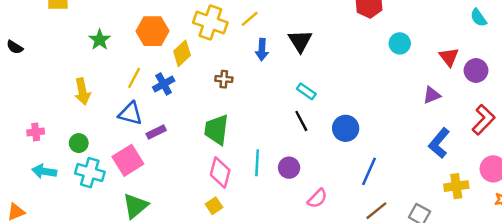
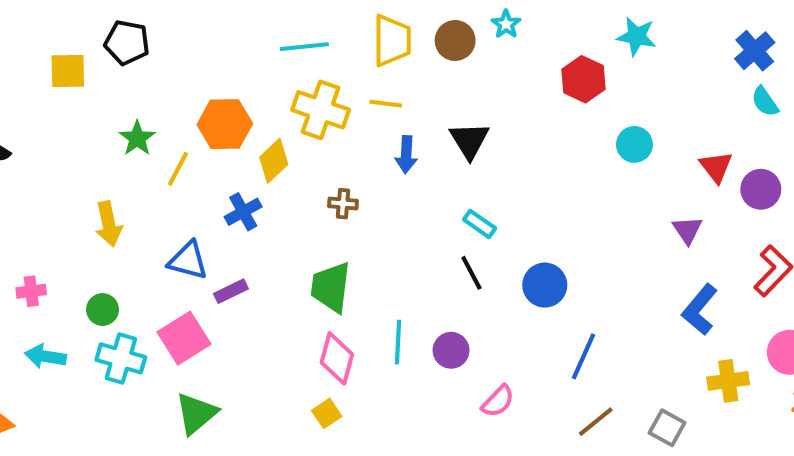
yellow line: (250, 19) -> (386, 104), turned 48
yellow line: (134, 78) -> (178, 169), moved
purple triangle: (432, 95) -> (687, 230), turned -42

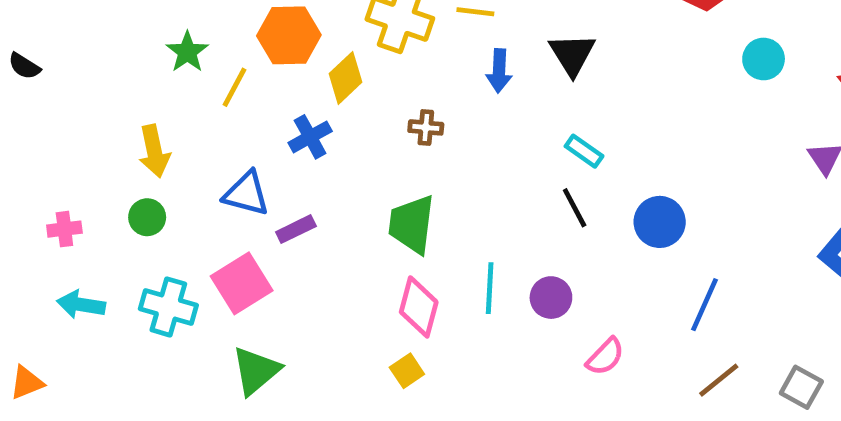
green circle: (103, 310) -> (147, 217), moved

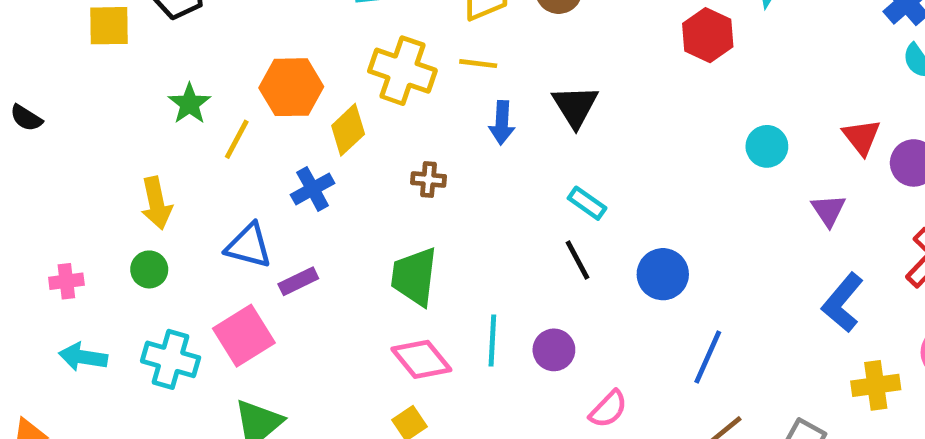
cyan circle: (764, 59) -> (767, 146), moved
pink diamond: (419, 307) -> (421, 359), turned -54

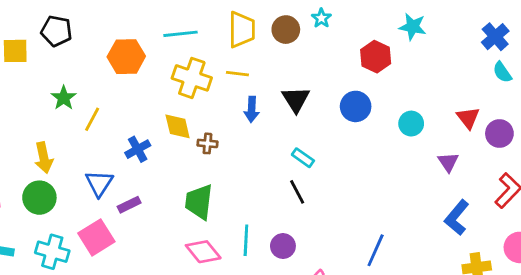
orange hexagon: (291, 87) -> (126, 57), moved
yellow diamond: (348, 130) -> (178, 126), moved, turned -60
blue triangle: (249, 246) -> (99, 183), turned 48
green circle: (149, 269) -> (39, 198), size x1.5
blue circle: (663, 274) -> (356, 106), moved

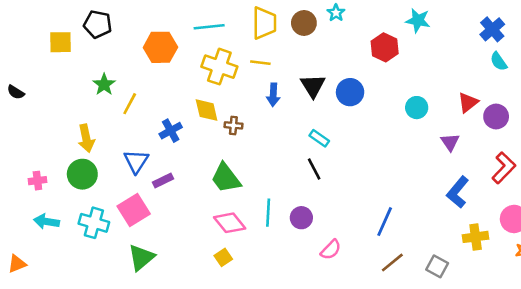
blue circle: (356, 106) -> (350, 92), moved
red triangle: (468, 118) -> (468, 102), turned 30
green trapezoid: (199, 202) -> (226, 178), turned -44

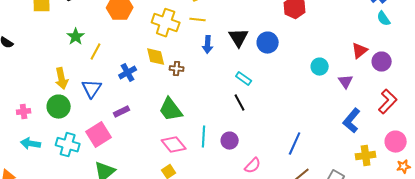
cyan circle: (417, 108) -> (320, 67), moved
blue triangle: (136, 161) -> (92, 89), moved

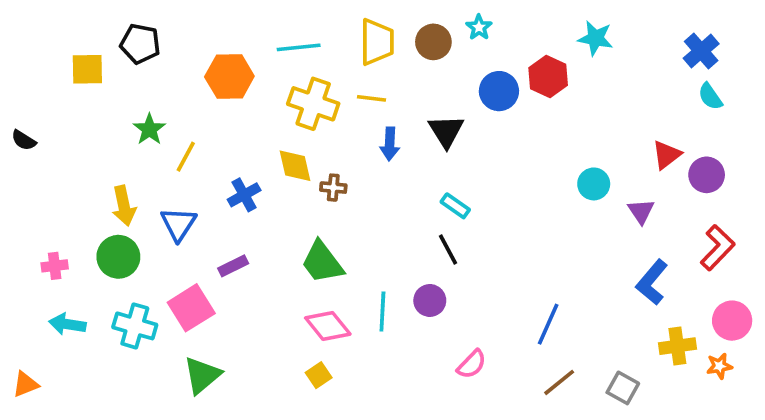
blue circle: (268, 43) -> (499, 91), moved
purple circle: (230, 141) -> (430, 300), moved
orange star: (404, 167) -> (719, 366), moved

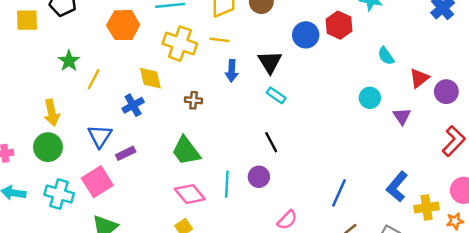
cyan semicircle: (710, 97) -> (386, 56), moved
yellow diamond: (295, 166) -> (150, 78), moved
cyan rectangle: (455, 206) -> (276, 95), moved
blue triangle: (178, 224) -> (100, 136), moved
blue L-shape: (652, 282) -> (397, 187), moved

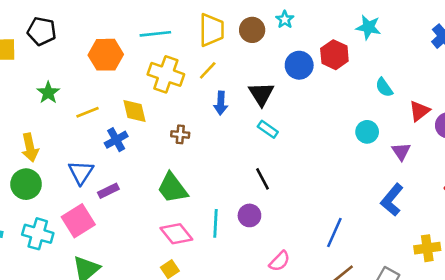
yellow line: (219, 40) -> (208, 70), turned -54
yellow line: (94, 79) -> (87, 112), moved, turned 40
blue L-shape: (397, 187) -> (392, 200), moved

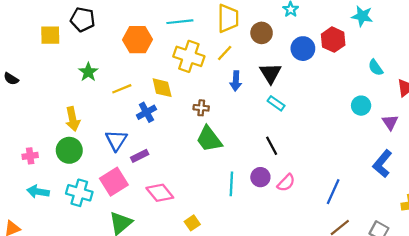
brown circle: (252, 30) -> (262, 33), moved
green trapezoid: (172, 188) -> (209, 139), moved
pink diamond: (176, 234) -> (160, 193), moved
pink semicircle: (280, 261) -> (286, 183), moved

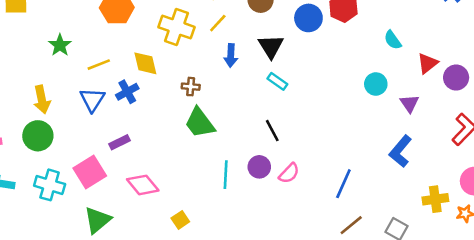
blue triangle: (116, 140) -> (92, 100), moved

